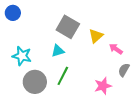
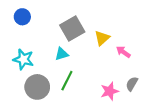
blue circle: (13, 13) -> (22, 17), moved
gray square: (68, 27) -> (72, 28), turned 30
gray semicircle: (124, 70) -> (132, 84), moved

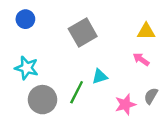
yellow triangle: (102, 38) -> (146, 31), moved, turned 42
cyan triangle: (62, 54) -> (100, 76), moved

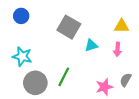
gray square: (83, 33) -> (69, 27), turned -30
pink arrow: (141, 59) -> (118, 49), turned -120
cyan triangle: (100, 76) -> (91, 45), moved

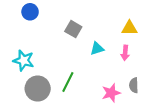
blue circle: (21, 16) -> (30, 12), moved
gray square: (69, 27) -> (73, 29), size x0.7
gray semicircle: (126, 80) -> (134, 85), turned -32

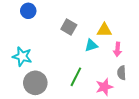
yellow triangle: (129, 28) -> (104, 30), moved
green line: (68, 82) -> (76, 77), moved
gray semicircle: (134, 85) -> (122, 73), moved

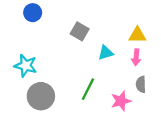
yellow triangle: (104, 30) -> (137, 35), moved

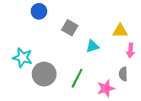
blue circle: (33, 13) -> (39, 11), moved
pink arrow: (136, 57) -> (130, 50), moved
gray circle: (41, 96) -> (44, 74), moved

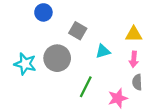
pink arrow: (130, 50) -> (134, 59), moved
gray circle: (44, 74) -> (57, 58), moved

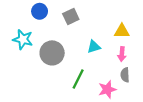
gray square: (78, 31) -> (71, 16), moved, turned 35
cyan star: (25, 64) -> (23, 39), moved

